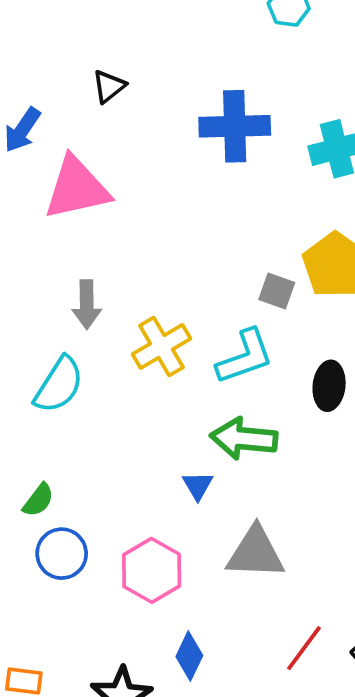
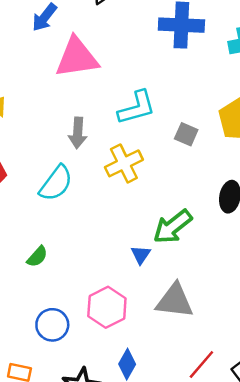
gray square: (277, 291) -> (186, 134), moved
cyan L-shape: (245, 357) -> (137, 108), moved
green arrow: (244, 439) -> (173, 227), turned -48
blue circle: (62, 554) -> (52, 325), moved

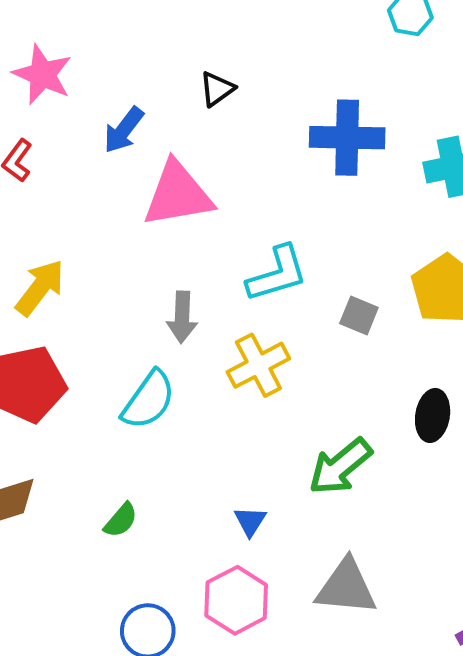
blue triangle: (141, 255) -> (250, 521), moved

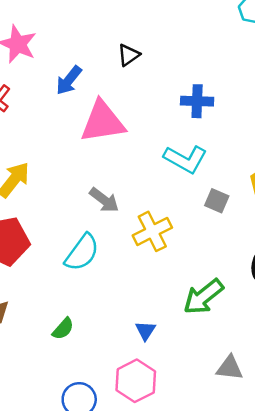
blue cross: (347, 138) -> (197, 101), moved, size x0.7
cyan L-shape: (277, 274) -> (185, 159), moved, turned 45
gray arrow: (182, 317) -> (104, 200), turned -56
gray triangle: (346, 587) -> (230, 368), moved, size x0.7

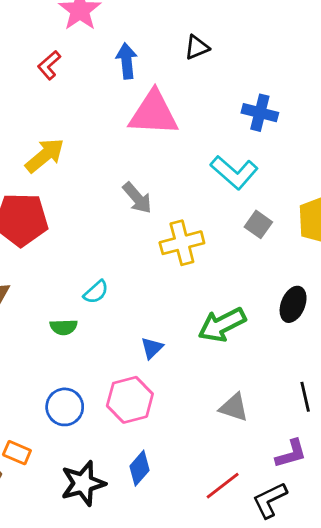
blue arrow: (69, 80) -> (127, 61), turned 124
cyan semicircle: (82, 252) -> (96, 292), moved, size x0.6
green semicircle: (63, 329) -> (64, 327), turned 35

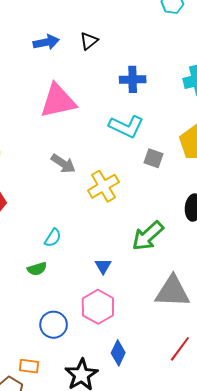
black triangle: (197, 47) -> (89, 41), moved
blue arrow: (127, 61) -> (46, 42), moved, turned 100
gray triangle: (234, 407) -> (172, 292), size x1.6

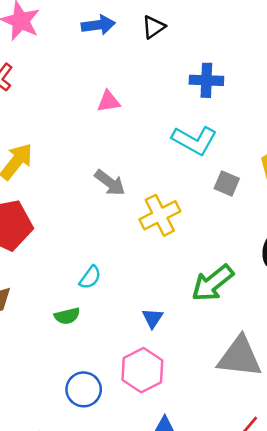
pink triangle: (58, 101) -> (108, 101), size x0.5

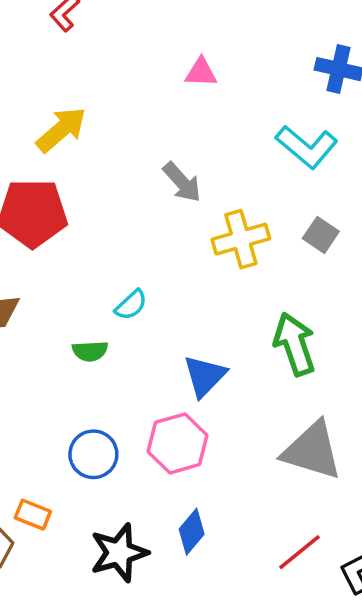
gray square: (227, 184) -> (321, 235), moved
green arrow: (213, 283) -> (295, 344), turned 99
blue triangle: (153, 318) -> (205, 376), size x1.5

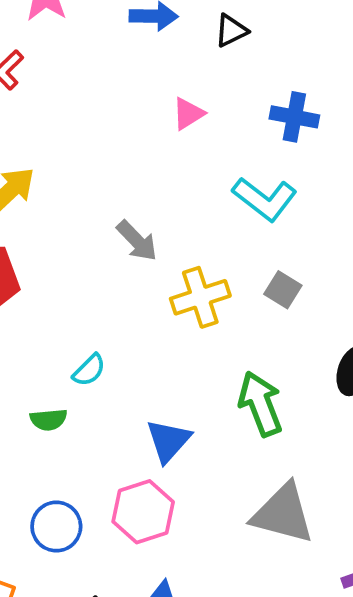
pink triangle: (201, 72) -> (188, 114), moved, turned -32

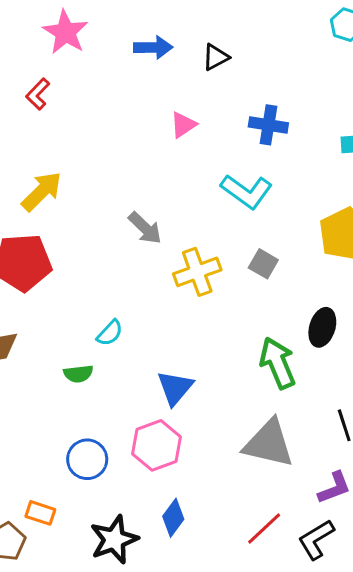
green arrow: (260, 404) -> (278, 363), moved

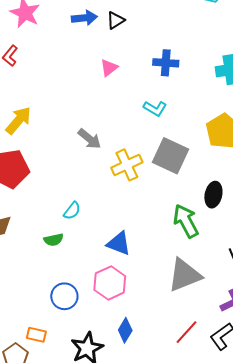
black triangle: (216, 57) -> (116, 20), moved
cyan L-shape: (247, 191) -> (155, 108), size x0.7
gray square: (263, 264) -> (170, 156), size x1.8
blue triangle: (175, 388) -> (119, 243), turned -44
gray triangle: (269, 444) -> (185, 275), turned -30

